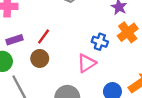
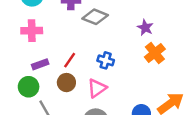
blue cross: (100, 42) -> (106, 60), moved
pink triangle: (87, 63) -> (97, 88), moved

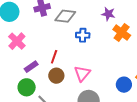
pink cross: (32, 31) -> (17, 41), turned -30
blue cross: (106, 60) -> (83, 35), moved

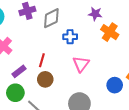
gray diamond: (65, 16) -> (51, 18), turned -30
pink triangle: (82, 73) -> (81, 64), moved

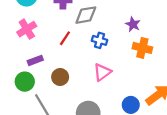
orange cross: (110, 32) -> (142, 48), turned -36
red line: (42, 60) -> (65, 38), moved

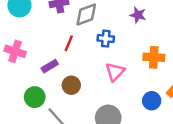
pink cross: (27, 29) -> (15, 51), moved, turned -30
orange cross: (142, 48) -> (154, 57), moved
purple rectangle: (35, 60) -> (50, 66), moved

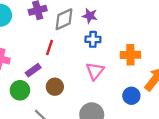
purple star: (138, 15) -> (90, 16), moved
blue cross: (106, 39) -> (93, 39), moved
green circle: (35, 97) -> (20, 90), moved

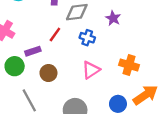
purple star: (90, 16) -> (113, 18), moved
blue cross: (93, 39) -> (87, 38), moved

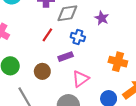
purple rectangle: (33, 51) -> (66, 57), moved
pink triangle: (91, 70) -> (81, 79), moved

